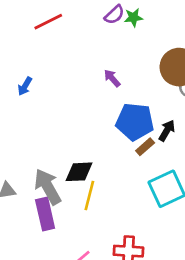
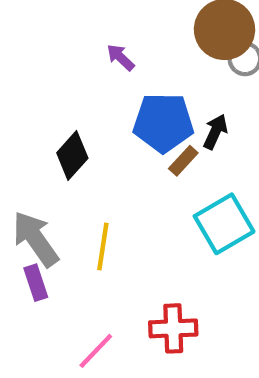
black diamond: (79, 172) -> (72, 156), moved, turned -40
purple rectangle: (45, 214) -> (36, 283), size x0.7

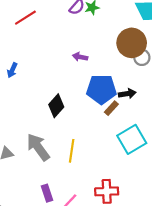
purple arrow: (121, 57) -> (80, 57), turned -32
black arrow: (215, 132) -> (127, 94), turned 56
purple rectangle: (36, 283) -> (47, 193), moved

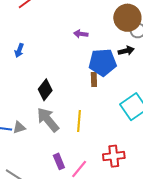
black arrow: (127, 94) -> (126, 51), moved
black diamond: (56, 106) -> (45, 90), moved
brown rectangle: (111, 108) -> (94, 80), moved, turned -40

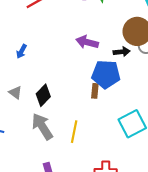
purple arrow: (81, 34) -> (87, 42), size x1.5
black arrow: (126, 51) -> (122, 52), moved
gray triangle: (19, 127) -> (15, 93), moved, turned 48

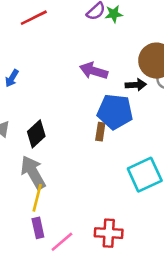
yellow line: (74, 132) -> (37, 198), moved

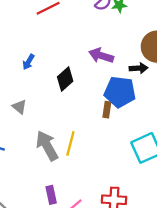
black diamond: (36, 134) -> (65, 79), moved
yellow line: (37, 198) -> (70, 143), moved

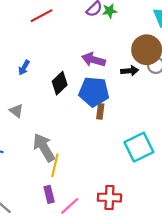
blue pentagon: (120, 92) -> (94, 92), moved
yellow line: (70, 143) -> (55, 165), moved

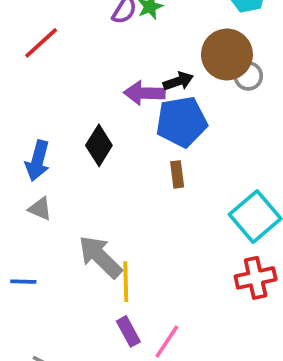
blue arrow: (24, 68) -> (38, 161), moved, size x1.5
black arrow: (130, 71) -> (178, 81), moved
blue pentagon: (94, 92) -> (182, 122), moved
red cross: (109, 198) -> (256, 278), moved

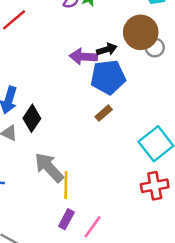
black diamond: (99, 145) -> (32, 118), moved
brown rectangle: (177, 174) -> (104, 113), turned 54
purple rectangle: (128, 331) -> (66, 219), turned 54

